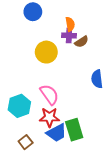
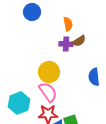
purple cross: (69, 36) -> (66, 44), moved
yellow circle: (46, 52) -> (49, 72), moved

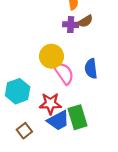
blue semicircle: (94, 77) -> (91, 69), moved
pink semicircle: (48, 92) -> (64, 73), moved

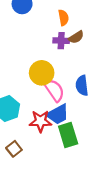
blue trapezoid: (58, 121) -> (58, 114), moved

